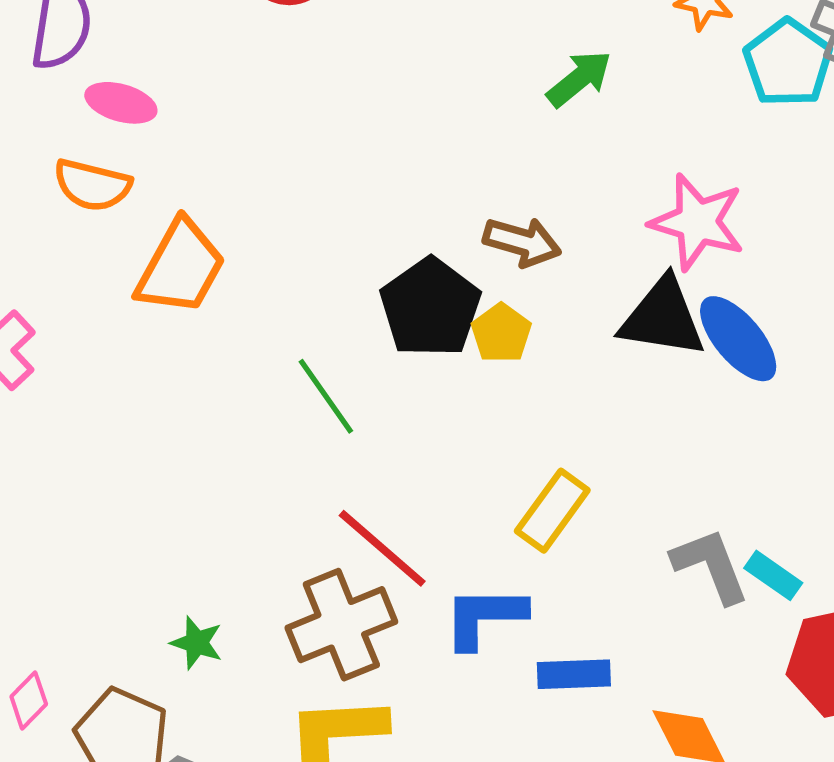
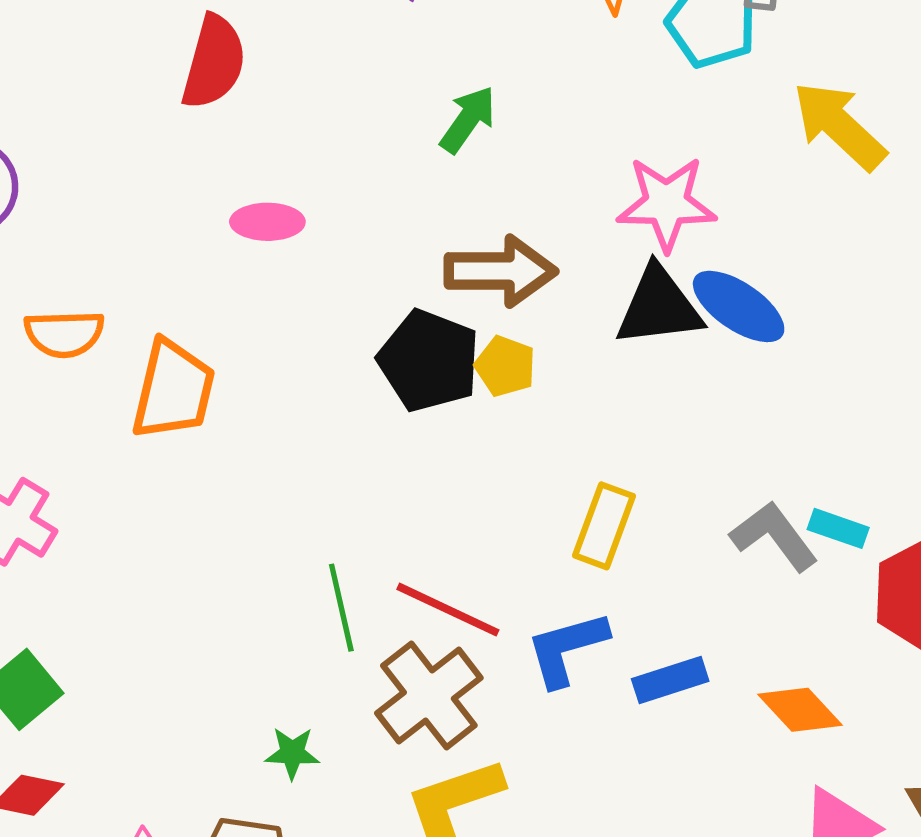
green arrow: (579, 79) -> (468, 120), moved
pink ellipse: (121, 103) -> (267, 222), moved
brown arrow: (522, 242) -> (501, 271), size x1.4
green line: (326, 396) -> (341, 608), moved, turned 38

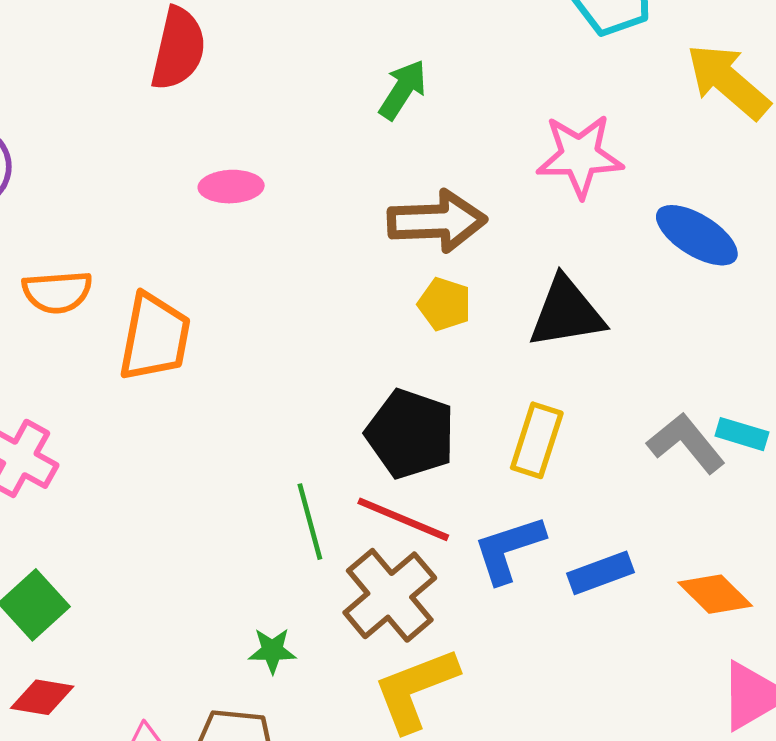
blue ellipse: (739, 306) -> (697, 235), moved
black triangle: (659, 307) -> (566, 313), moved
black pentagon: (429, 361) -> (410, 434), moved

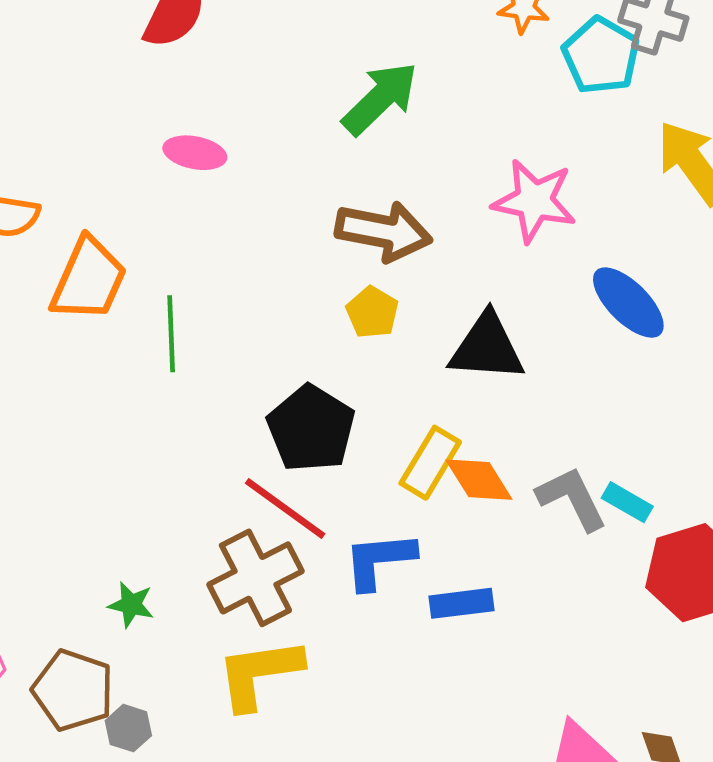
green arrow: (403, 90) -> (380, 98), size x1.4
green line: (310, 522) -> (171, 334), moved
orange diamond: (715, 594) -> (479, 480), moved

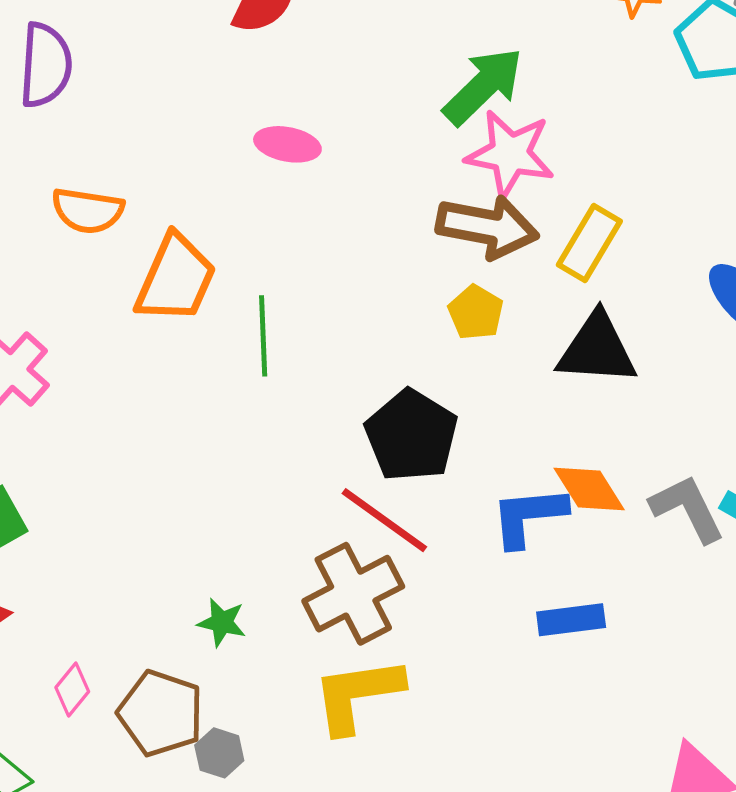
pink star: (534, 201) -> (510, 154), moved
yellow rectangle: (430, 463) -> (589, 243), moved
blue L-shape: (379, 560) -> (529, 516), moved

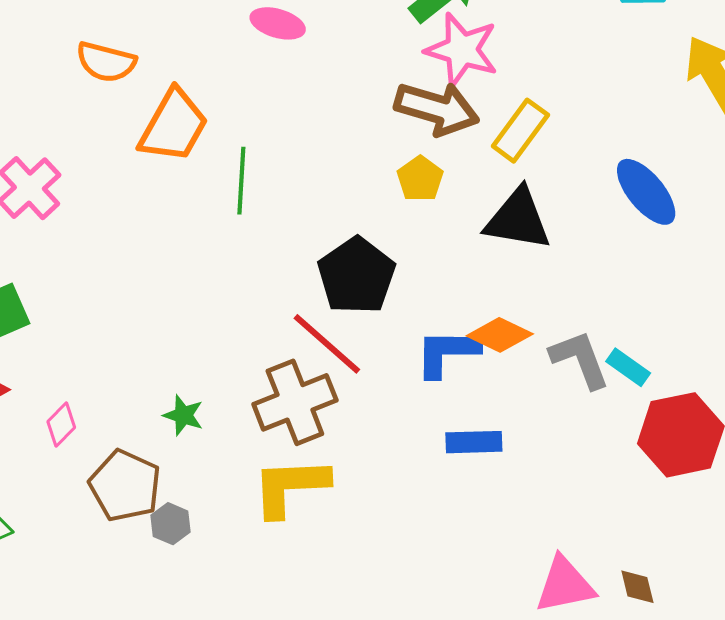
orange diamond: (589, 489) -> (500, 335), turned -38
pink diamond: (72, 689) -> (61, 424), moved

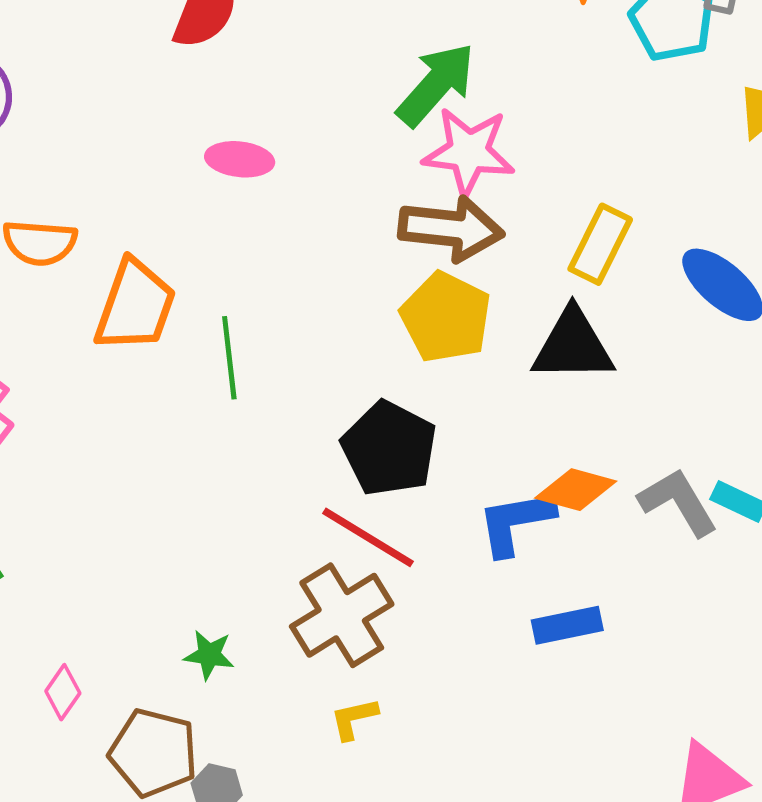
yellow rectangle: (520, 131) -> (600, 244), moved
yellow pentagon: (420, 179) -> (446, 317), size x1.6
yellow L-shape: (290, 487) -> (354, 719), size x0.5

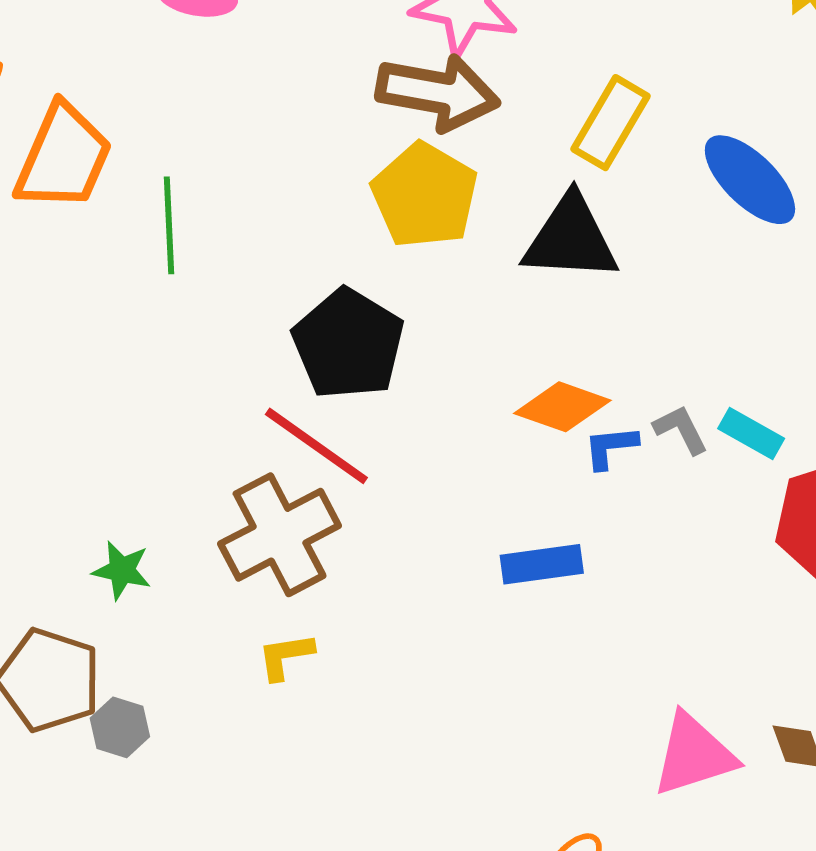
gray L-shape: (678, 502) -> (681, 429), size x0.6
blue L-shape: (516, 522) -> (611, 447), moved, size x0.6

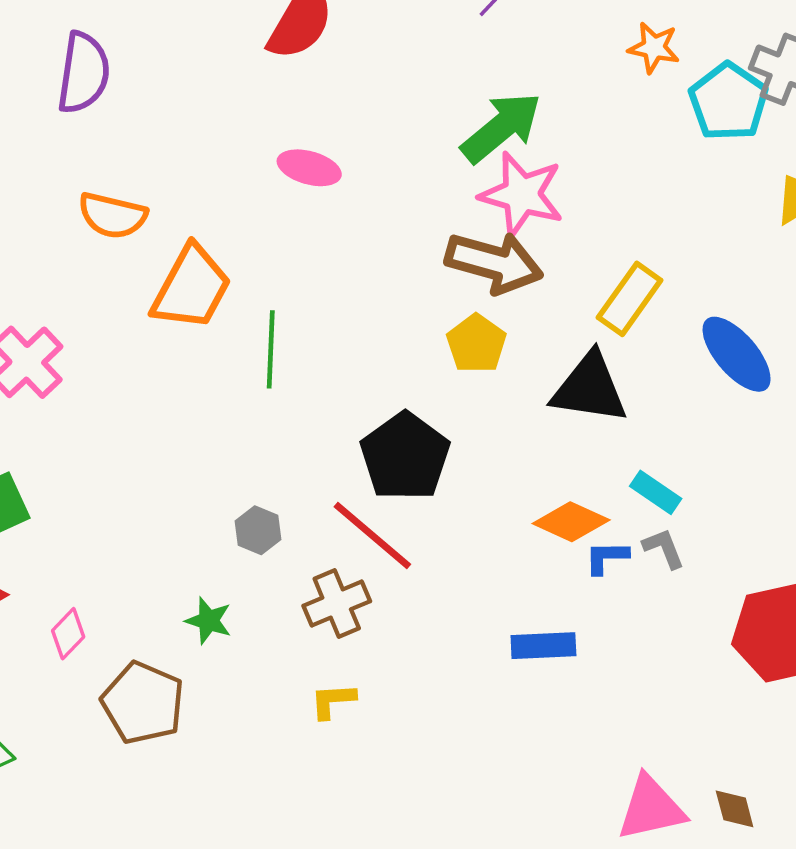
yellow pentagon: (425, 195) -> (476, 344), size x0.7
cyan rectangle: (751, 434) -> (656, 492), moved
brown cross: (280, 535) -> (337, 604), size x0.7
gray hexagon: (120, 727) -> (258, 530), moved

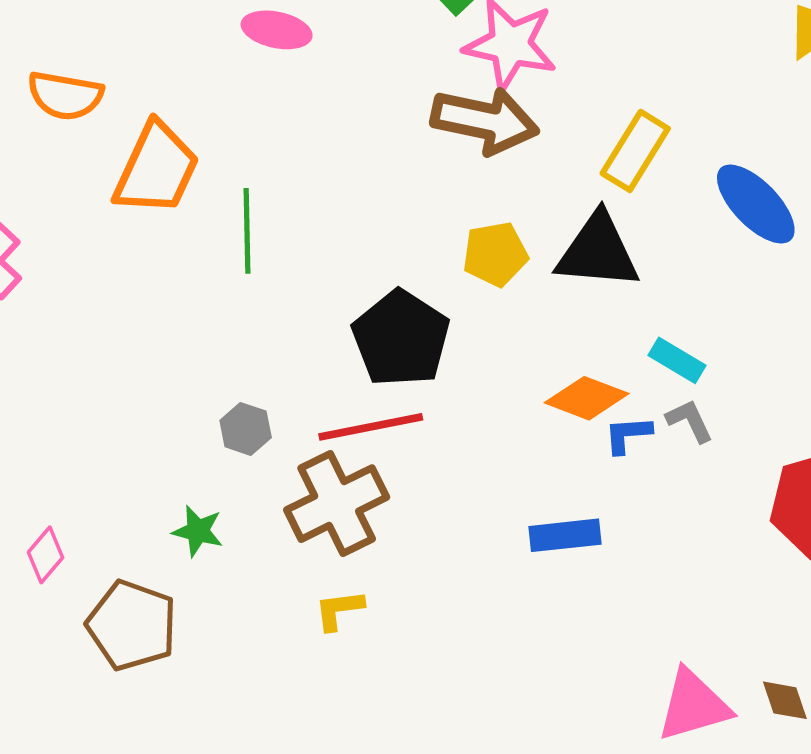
yellow pentagon: (476, 344) -> (495, 254), moved, turned 30
red line: (372, 535) -> (371, 427), turned -48
brown cross: (337, 604) -> (337, 504), size x1.4

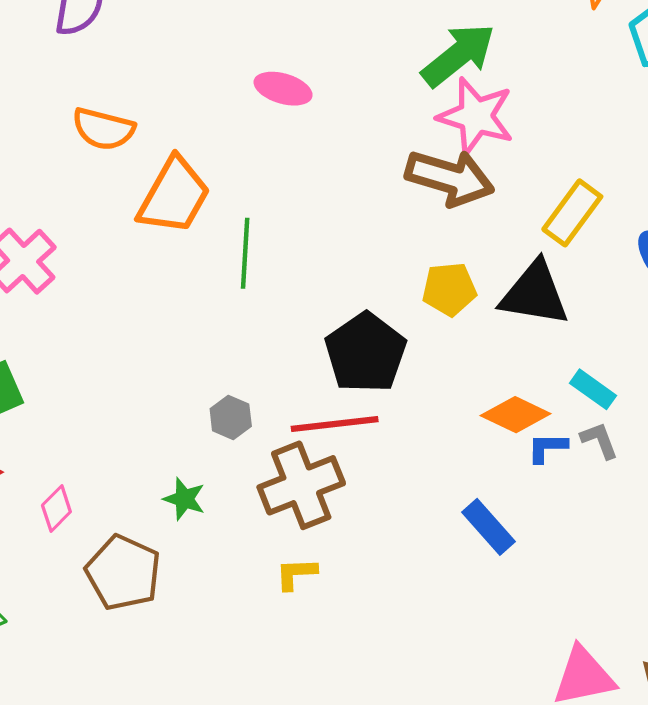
blue rectangle: (565, 535) -> (488, 527), turned 50

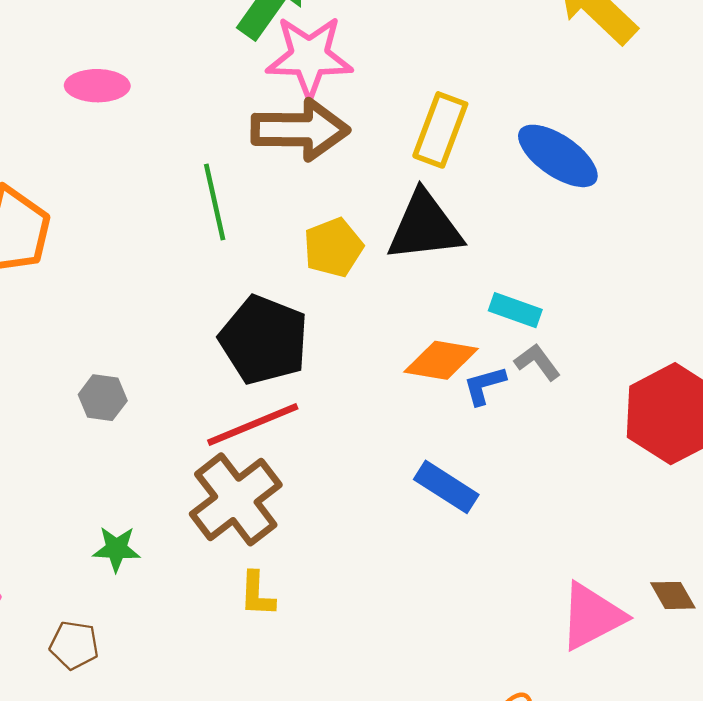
green line: (245, 253) -> (215, 202), moved
gray hexagon: (231, 417) -> (103, 398), moved
brown pentagon: (123, 573) -> (74, 645), size x0.6
yellow L-shape: (296, 574) -> (257, 594), turned -69

